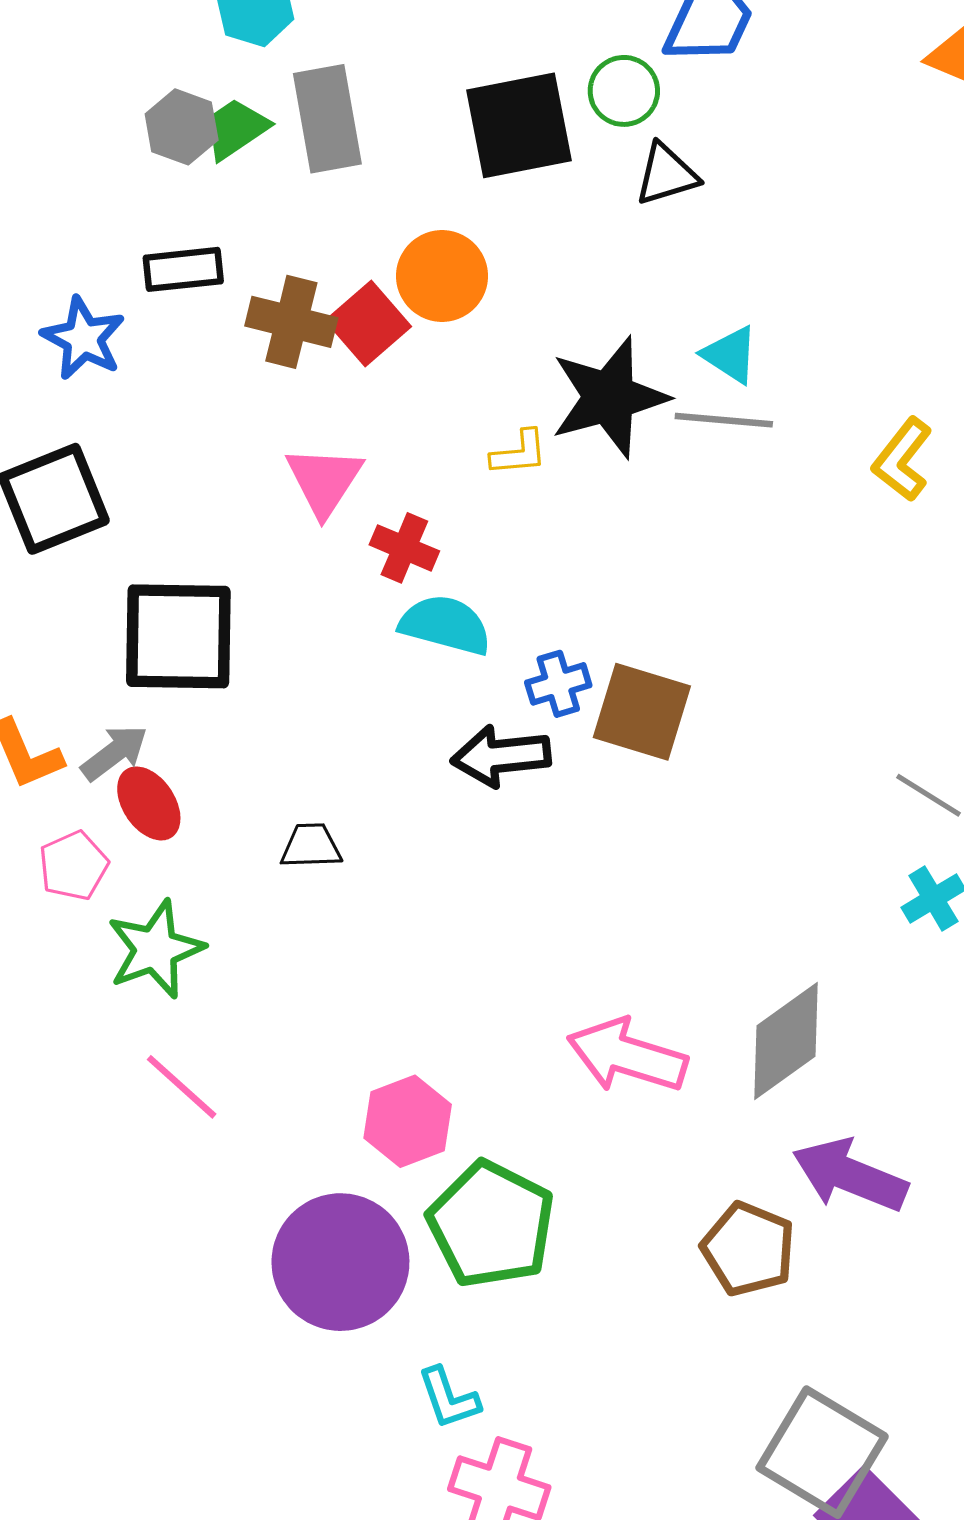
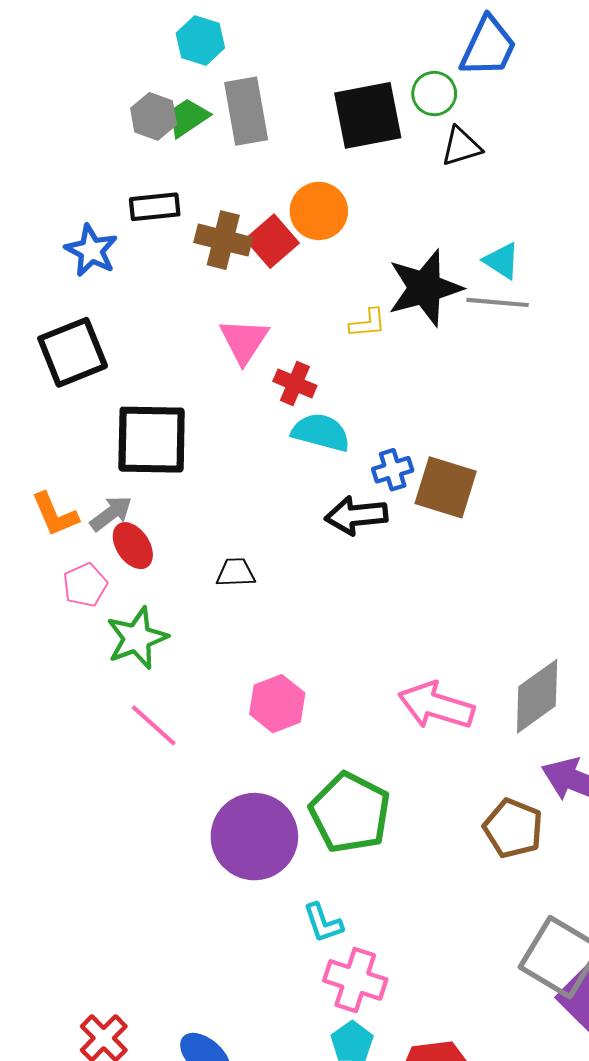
pink hexagon: (408, 1121) -> (277, 704), moved

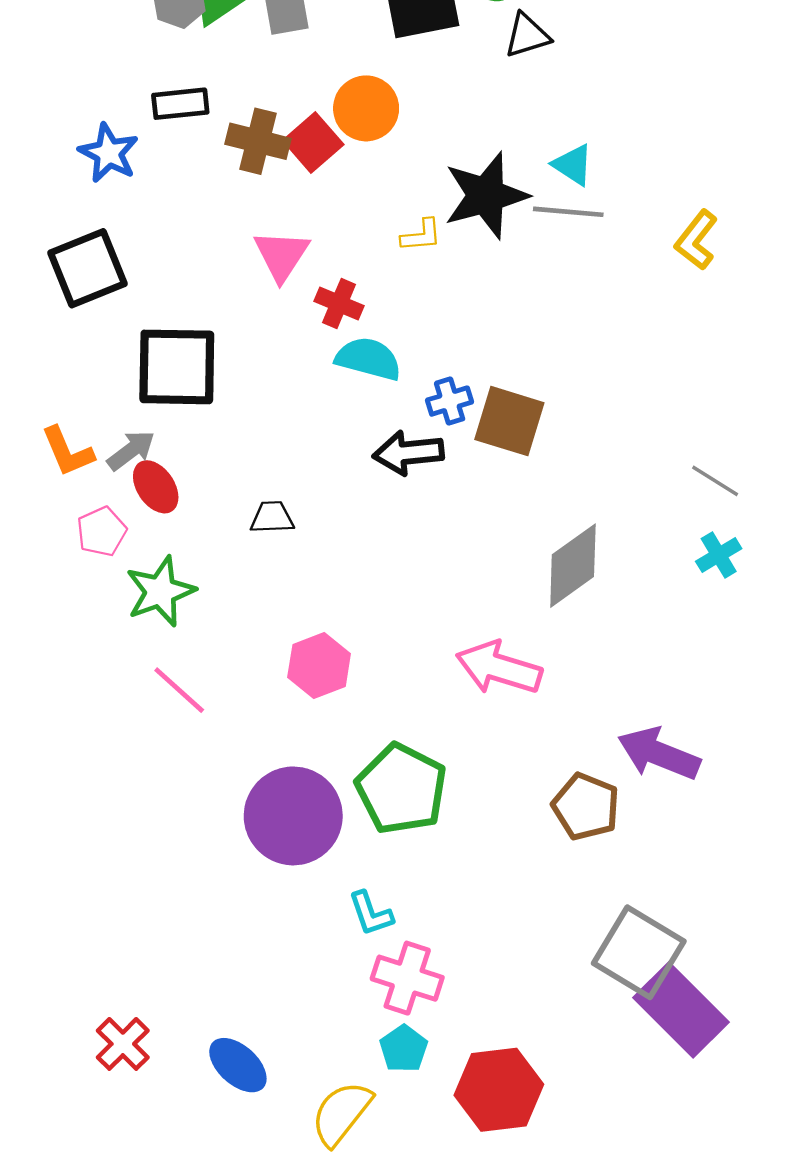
gray diamond: (537, 696) -> (573, 566), moved

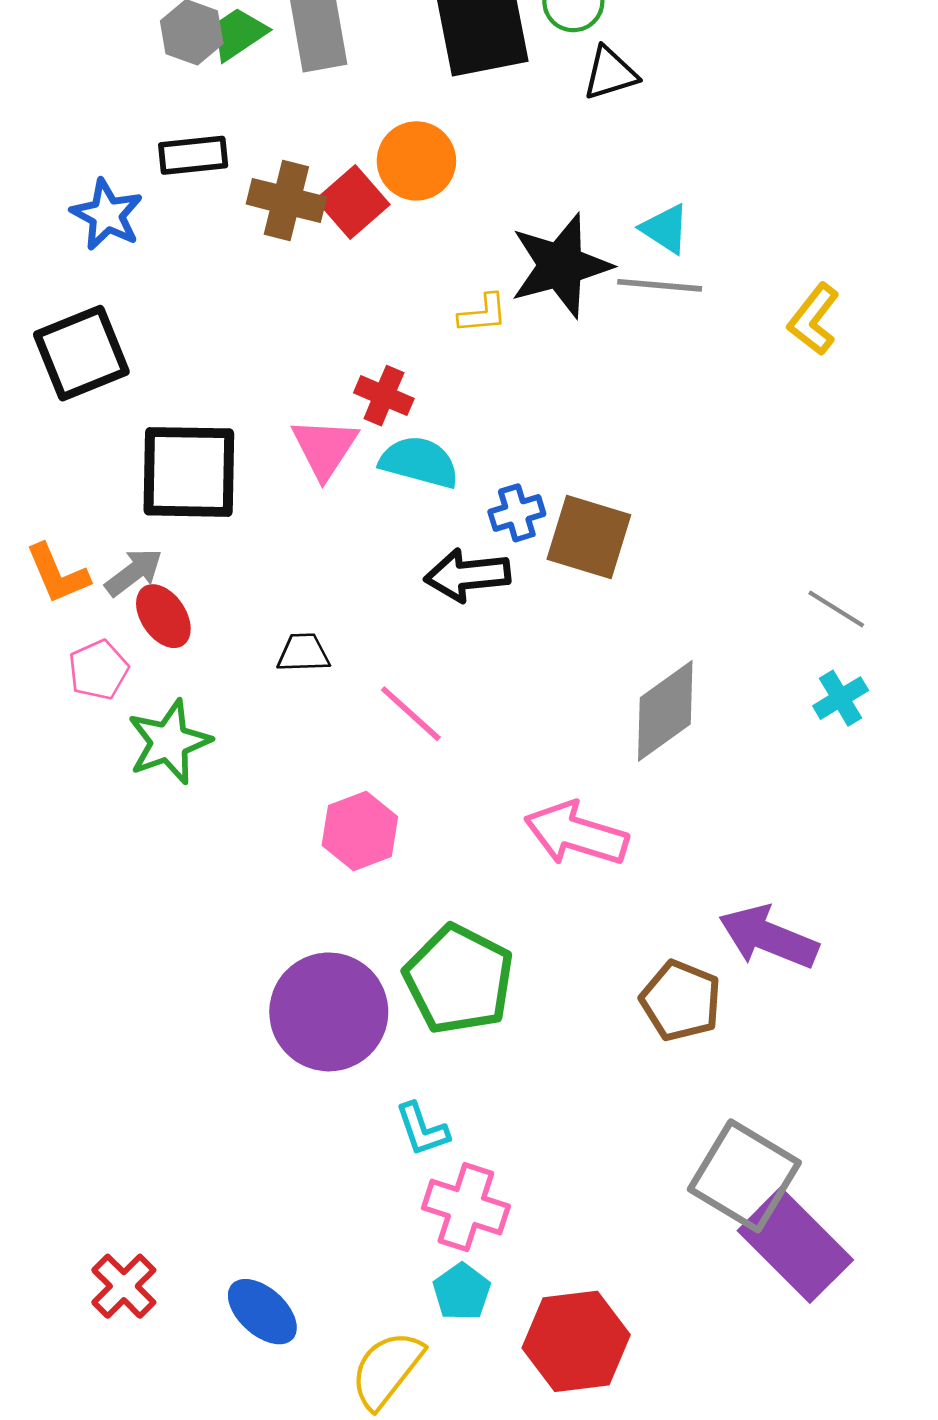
pink triangle: (281, 255) -> (325, 448), moved
pink line: (179, 690) -> (411, 714), moved

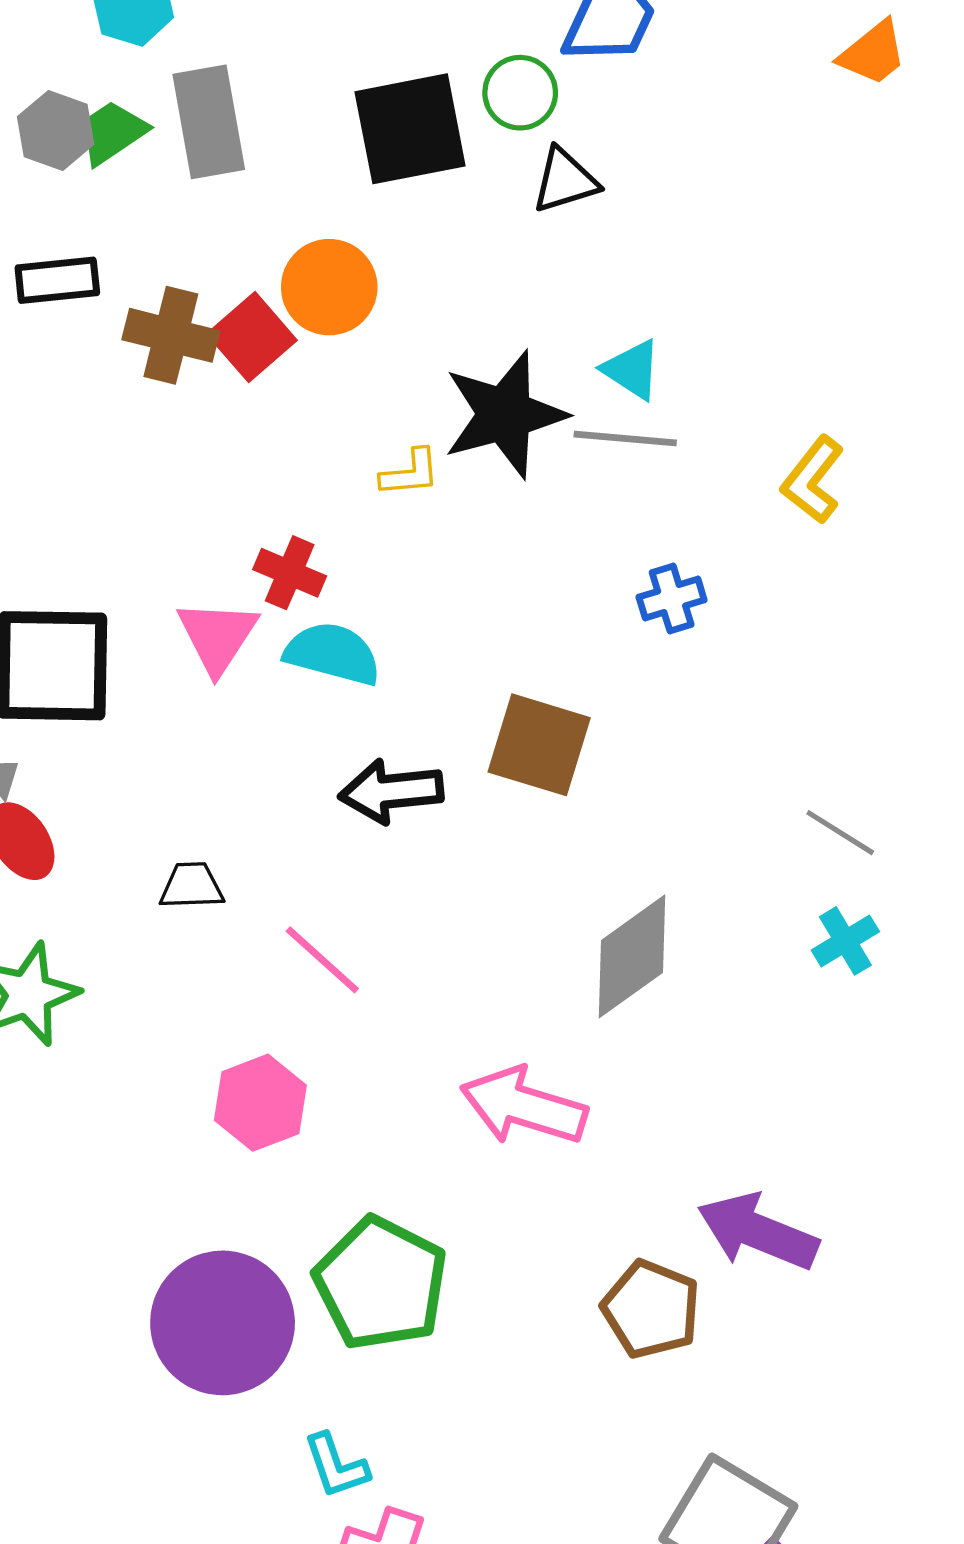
blue cross: (517, 513) -> (672, 599), moved

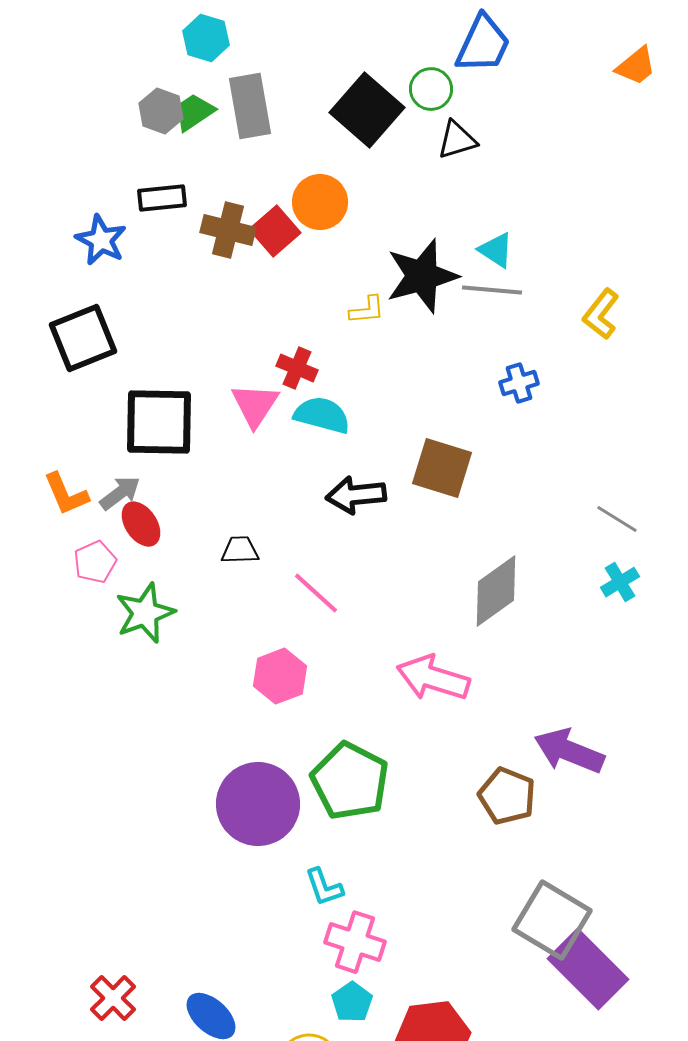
black square: (410, 129) -> (367, 110), turned -38

